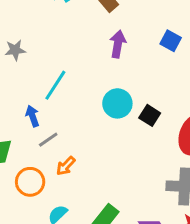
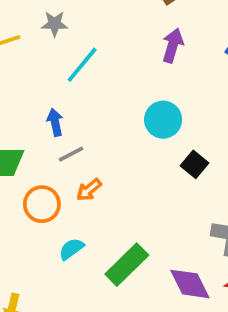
gray star: (15, 50) -> (55, 24), moved
cyan line: (55, 85) -> (82, 65), moved
black square: (150, 115) -> (194, 164), moved

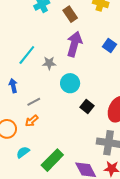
gray star: (55, 24) -> (49, 63), moved
purple arrow: (173, 45) -> (74, 44), size x1.4
gray line: (71, 154) -> (34, 102), moved

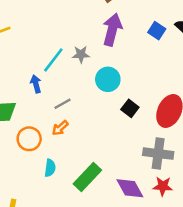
cyan line: (27, 55) -> (53, 60), moved
cyan semicircle: (23, 152) -> (50, 168), turned 136

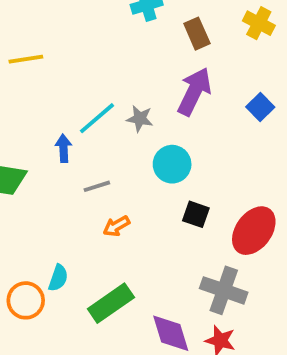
black square: (130, 108) -> (196, 214), turned -30
orange arrow: (60, 128) -> (116, 226), moved
orange circle: (29, 139) -> (26, 300), moved

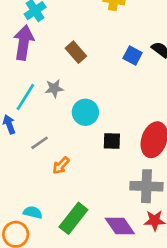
brown rectangle: (197, 34) -> (76, 52), moved
purple arrow: (194, 92) -> (24, 43), moved
cyan semicircle: (58, 278) -> (33, 212), turned -78

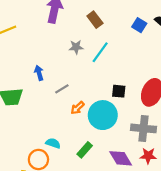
cyan line: (25, 97) -> (100, 52), moved
cyan circle: (85, 112) -> (103, 115), moved, size x1.4
green rectangle: (73, 218) -> (85, 150), size x0.7

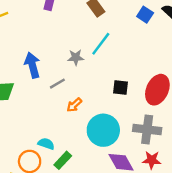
gray star: (76, 47) -> (76, 57), moved
blue arrow: (39, 73) -> (32, 65), size x1.5
cyan circle: (103, 115) -> (103, 130), moved
green rectangle: (85, 150) -> (63, 160), moved

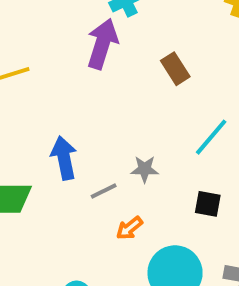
cyan line: (101, 44) -> (211, 137), moved
gray star: (76, 57) -> (145, 169), moved

